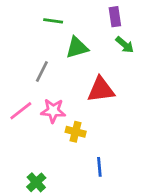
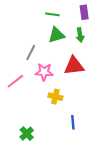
green line: (53, 21) -> (52, 14), moved
green arrow: (125, 45) -> (80, 35), moved, turned 40
pink star: (53, 111) -> (44, 72), moved

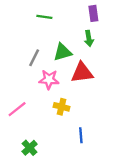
green line: (52, 14) -> (44, 17), moved
green triangle: (56, 35) -> (63, 52), moved
pink line: (15, 81) -> (17, 109), moved

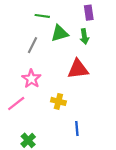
green triangle: (63, 52) -> (60, 33), moved
gray line: (34, 58) -> (32, 45), moved
pink star: (49, 79) -> (31, 79), moved, turned 30

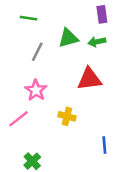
green line: (42, 16) -> (28, 18), moved
green arrow: (84, 36) -> (97, 42), turned 88
blue line: (77, 128) -> (104, 145), moved

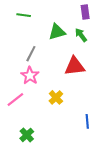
green arrow: (97, 42) -> (81, 35), turned 64
gray line: (37, 52) -> (31, 54), moved
yellow cross: (67, 116) -> (56, 97), turned 32

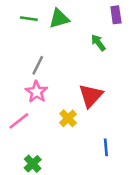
purple rectangle: (85, 12) -> (116, 15), moved
green triangle: (57, 32) -> (59, 19), moved
red triangle: (75, 66) -> (91, 96), moved, turned -40

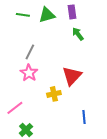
purple rectangle: (116, 15) -> (72, 12), moved
yellow cross: (68, 118) -> (54, 94), turned 32
pink line: (19, 121) -> (15, 108), moved

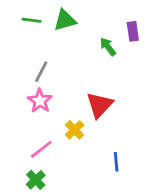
purple rectangle: (72, 12) -> (133, 31), moved
yellow cross: (54, 94) -> (75, 130), turned -32
pink line: (15, 108) -> (41, 149), moved

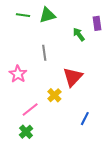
gray line: (41, 72) -> (44, 53), moved, turned -35
pink star: (40, 101) -> (18, 74), moved
blue line: (116, 162) -> (85, 119), turned 32

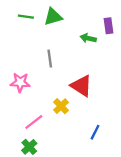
green arrow: (79, 34) -> (88, 38), turned -40
pink star: (18, 74) -> (20, 82), turned -30
red triangle: (73, 77) -> (81, 86), turned -40

